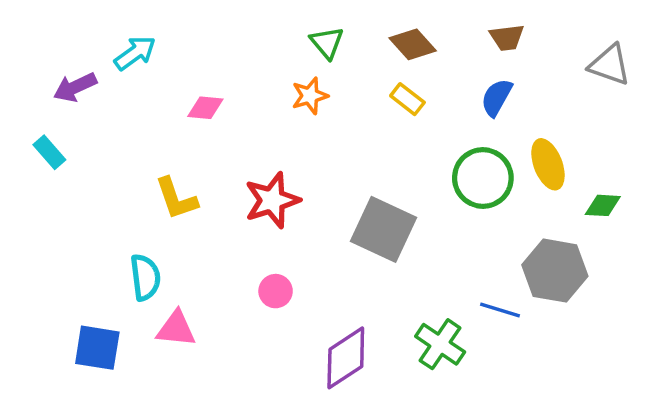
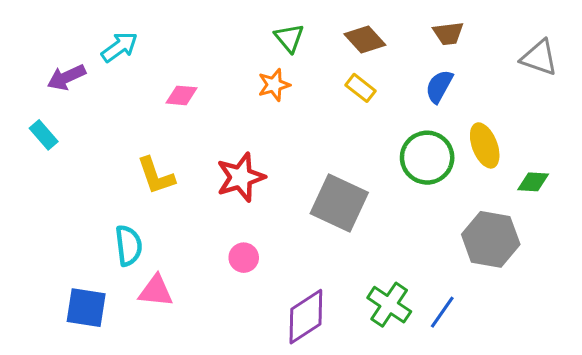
blue line: (500, 310) -> (442, 312), moved, turned -72

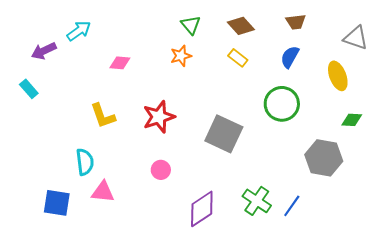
yellow ellipse: (485, 145) -> (338, 76), moved

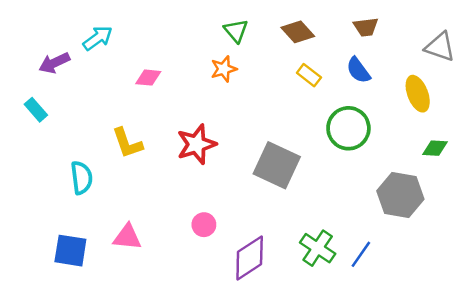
blue semicircle: (290, 57) -> (358, 70), turned -65
yellow rectangle: (238, 58) -> (309, 75), moved
cyan semicircle: (85, 162) -> (82, 178), moved
pink circle: (161, 170) -> (204, 225), moved

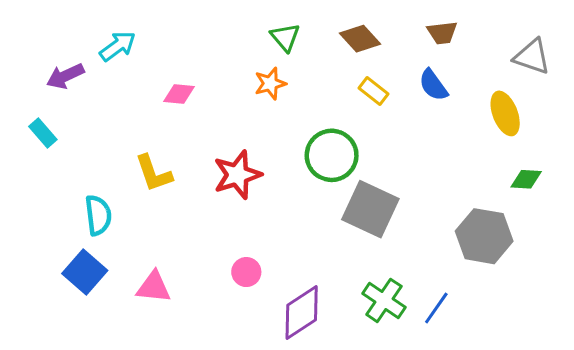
green circle: (348, 128) -> (332, 155), moved
gray square: (277, 165) -> (370, 209), moved
blue square: (70, 251) -> (85, 272), moved, turned 32

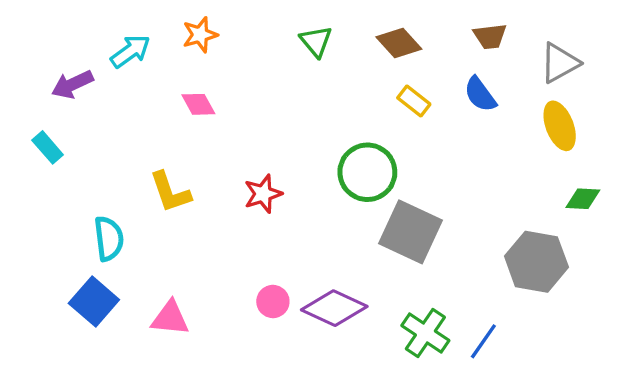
gray triangle: (532, 57) -> (560, 63), moved, turned -48
orange star: (270, 84) -> (200, 35), moved
pink diamond: (179, 94) -> (198, 104), turned 56
red star: (237, 175) -> (263, 194), size x0.7
purple diamond: (302, 312) -> (334, 308), moved, turned 58

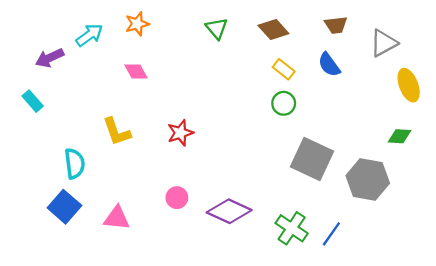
yellow ellipse: (560, 126) -> (409, 85), moved
green circle: (367, 172) -> (284, 103), moved, size x0.6
gray square: (410, 232) -> (312, 159), moved
pink circle: (273, 302) -> (177, 198), moved

